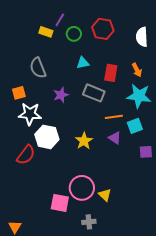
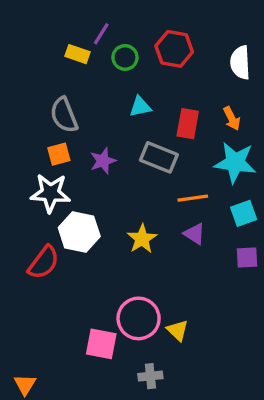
orange square: (19, 93) -> (59, 154), moved
cyan square: (135, 126) -> (244, 213), moved

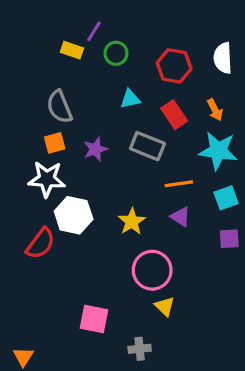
red hexagon: (174, 49) -> (174, 66), moved
red rectangle: (188, 124) -> (174, 115), turned -44
pink circle: (139, 318) -> (152, 270), moved

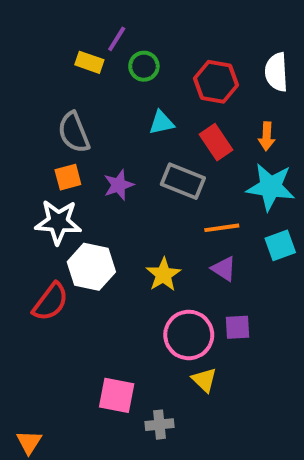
orange arrow: (215, 110) -> (267, 136), turned 30
purple square: (229, 239) -> (237, 327), moved
gray cross: (140, 349) -> (160, 425), moved

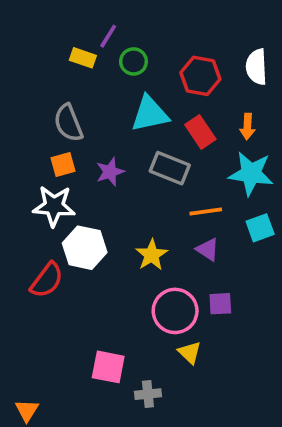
cyan triangle: (161, 123) -> (150, 114), size x1.6

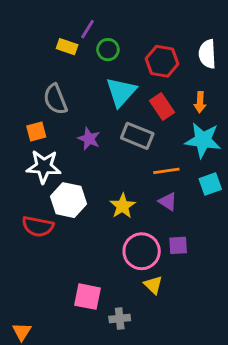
cyan triangle: (150, 114) -> (121, 92), turned -36
orange square: (63, 164) -> (36, 131), moved
purple star: (110, 172) -> (89, 139), turned -30
red semicircle: (47, 280) -> (38, 226), turned 64

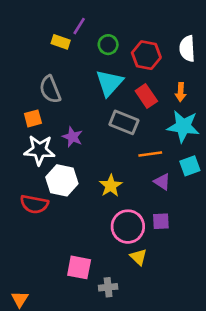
green circle: (108, 50) -> (108, 45), moved
purple star: (89, 139) -> (72, 137), moved
purple triangle: (168, 202) -> (162, 182), moved

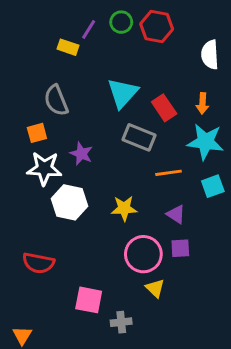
green circle: (108, 45) -> (121, 22), moved
red hexagon: (146, 55) -> (157, 27), moved
purple triangle: (162, 182) -> (176, 214), moved
yellow star: (111, 186) -> (124, 208), turned 30
red semicircle: (34, 204) -> (38, 263), moved

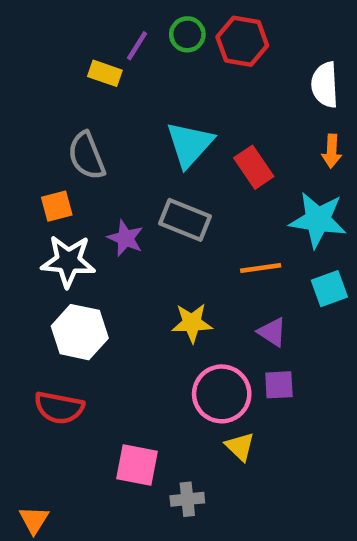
orange arrow: (203, 103) -> (332, 151), moved
gray rectangle: (139, 137) -> (185, 220), moved
white hexagon: (69, 202) -> (80, 332), moved

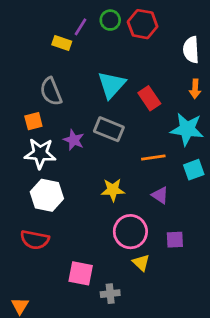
purple square: (279, 385) -> (175, 240), moved

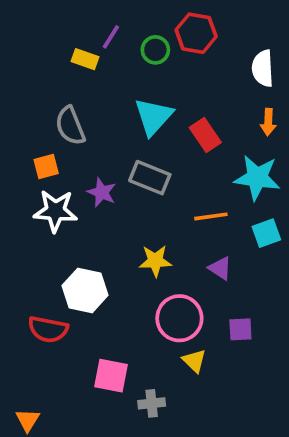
green circle: (110, 20) -> (155, 50), moved
white hexagon: (47, 195) -> (85, 290), moved

